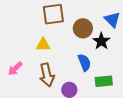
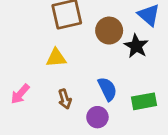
blue semicircle: (84, 62) -> (107, 89), moved
brown arrow: (47, 75) -> (65, 99), size x0.6

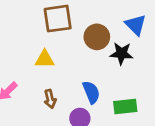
black star: (136, 46) -> (121, 53), turned -30

